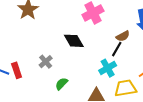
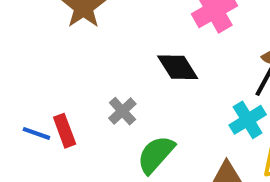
green semicircle: (61, 84) -> (156, 154), size x1.5

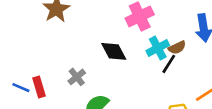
cyan cross: (248, 120) -> (158, 48), moved

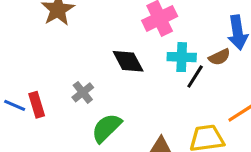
cyan cross: (158, 48) -> (182, 57), turned 30
brown semicircle: (177, 48) -> (219, 57), moved

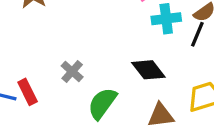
black diamond: (128, 61) -> (148, 70), moved
black line: (195, 76) -> (197, 34), moved

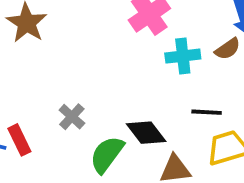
black line: (197, 34) -> (207, 112), moved, turned 70
black diamond: (148, 70) -> (146, 133), moved

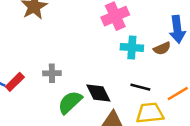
gray cross: (72, 117) -> (52, 73), turned 36
red rectangle: (19, 140) -> (15, 82), turned 60

